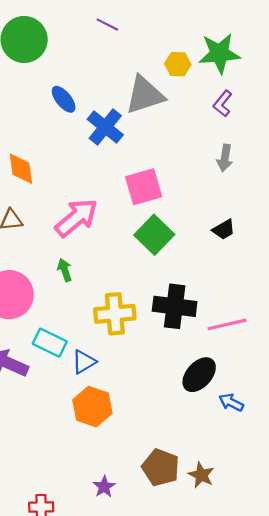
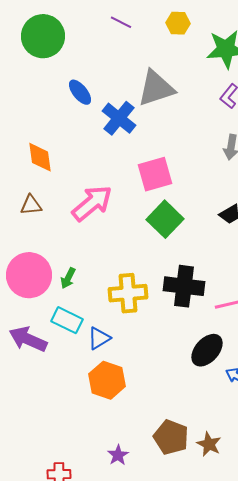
yellow hexagon: (178, 64) -> (178, 23), moved
green arrow: (65, 270) -> (68, 278), moved, turned -135

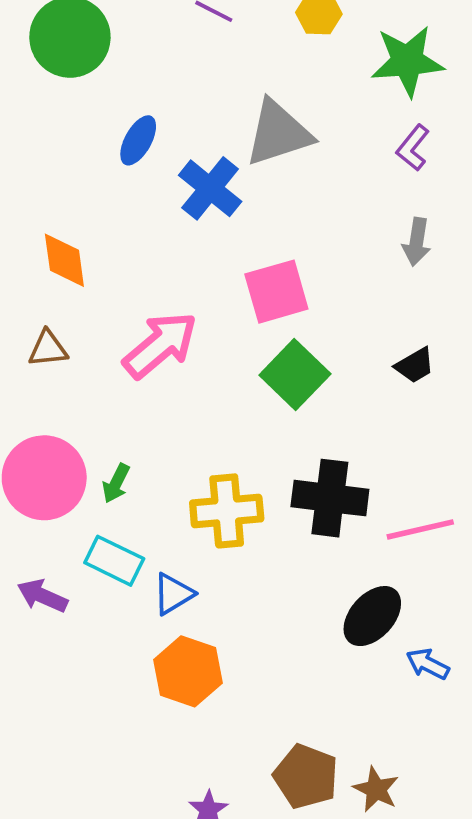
blue ellipse: (80, 92) -> (138, 140), turned 68
purple arrow: (28, 339) -> (42, 596), size x0.7

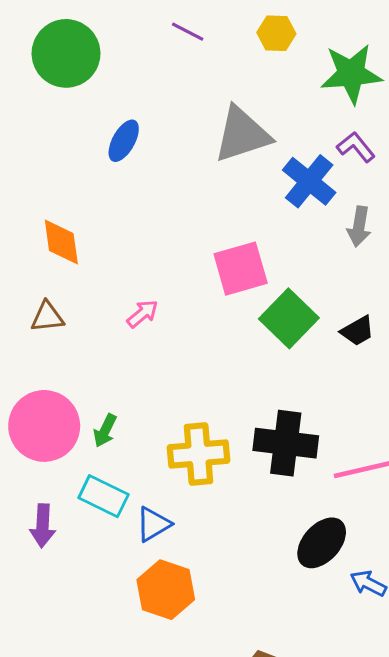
purple L-shape: (413, 148) -> (356, 147), turned 102
blue cross: (210, 188) -> (309, 181), moved
pink arrow: (160, 345) -> (142, 314), size x0.5
green square: (295, 375) -> (289, 318), moved
purple arrow: (42, 596) -> (43, 526), turned -111

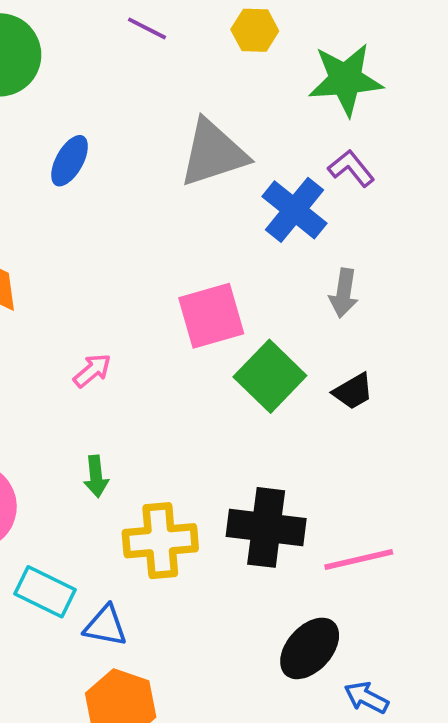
gray arrow: (359, 226) -> (344, 293), moved
green arrow: (105, 431) -> (96, 476), moved, turned -32
blue triangle: (153, 524) -> (105, 626), turned 42

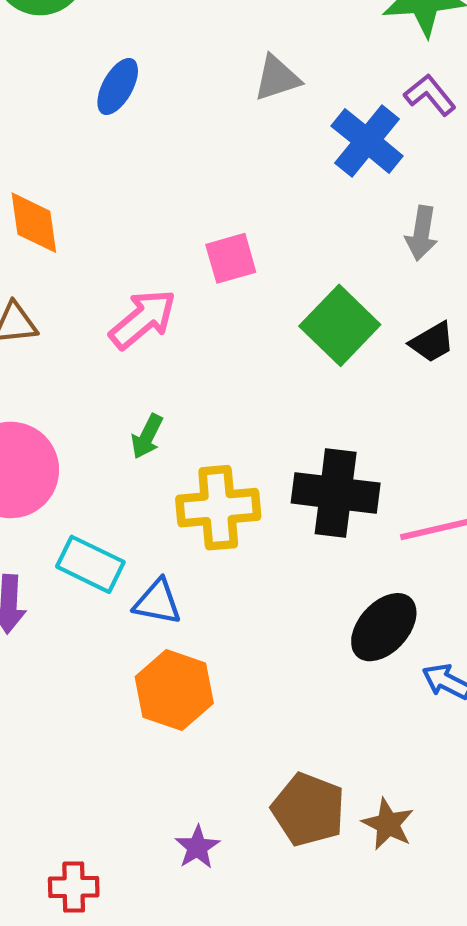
gray triangle: (213, 153) -> (277, 78), size x0.6
pink square: (211, 316) -> (231, 258), moved, size x0.7
pink arrow: (92, 371) -> (143, 319), size x1.6
green arrow: (96, 476) -> (147, 436), turned 33

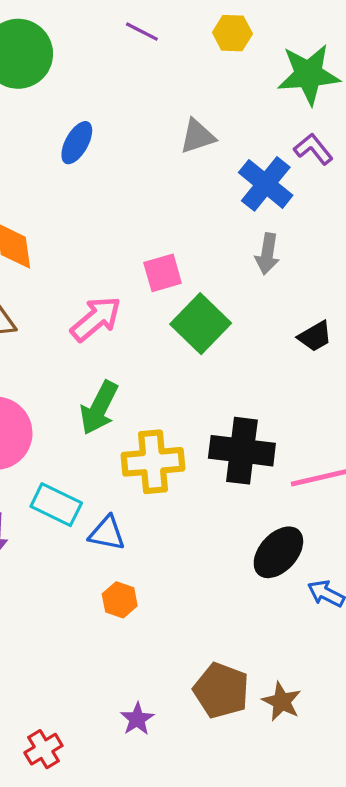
gray arrow: (422, 233) -> (267, 254), moved
green square: (340, 325) -> (201, 324), moved
green arrow: (147, 436) -> (99, 408), size x1.6
orange hexagon: (174, 690) -> (120, 600), size x0.6
red cross: (74, 887) -> (43, 749), turned -30

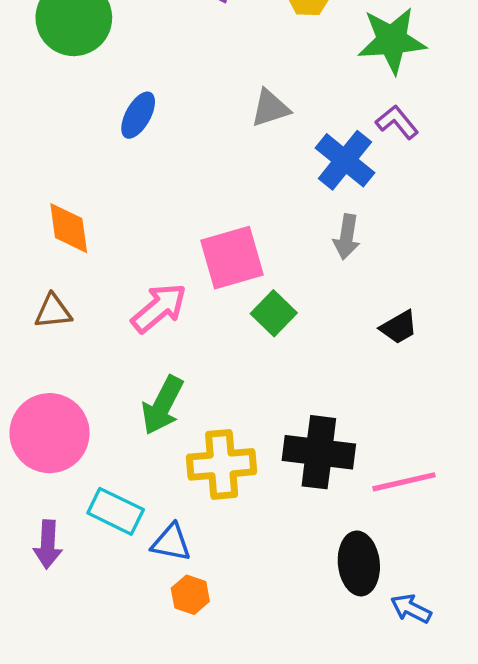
pink square: (163, 273) -> (232, 258), size x1.5
green square: (201, 324) -> (274, 313), size x0.7
black ellipse: (278, 552) -> (359, 563), turned -48
orange hexagon: (120, 600) -> (190, 595), moved

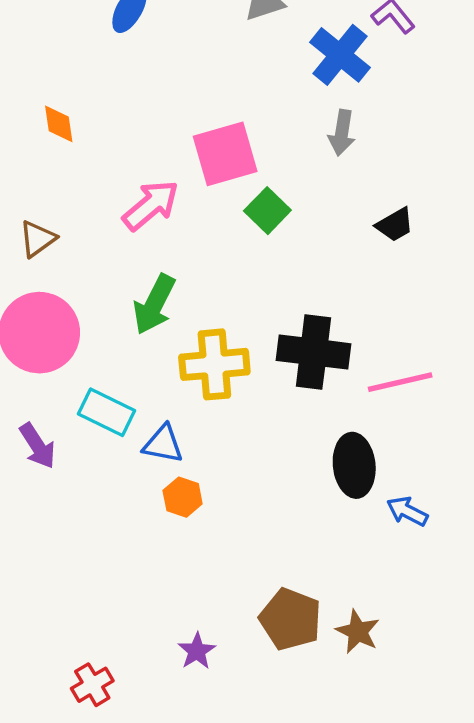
orange diamond: (69, 228) -> (59, 124), size x0.7
brown triangle: (53, 311) -> (38, 239), moved, turned -30
purple arrow: (48, 544) -> (38, 446), turned -36

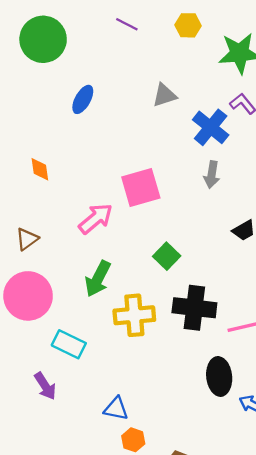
green square: (267, 211) -> (167, 256), moved
blue triangle: (163, 444) -> (116, 409), moved
purple arrow: (38, 446) -> (45, 386), moved
orange hexagon: (183, 497) -> (133, 440), moved

